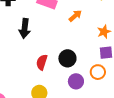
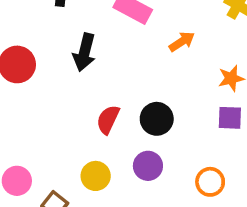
orange circle: (98, 72) -> (210, 182), moved
purple circle: (76, 81) -> (148, 166), moved

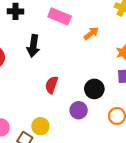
black circle: (157, 119) -> (94, 89), moved
yellow circle: (96, 176) -> (40, 126), moved

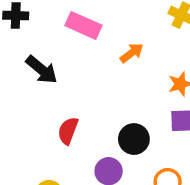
black arrow: (33, 46) -> (42, 70), turned -60

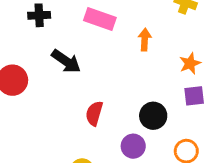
orange arrow: (132, 53) -> (145, 40), turned -45

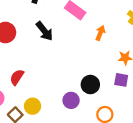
red semicircle: (94, 113) -> (17, 77), moved

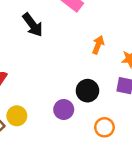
orange arrow: (100, 33) -> (98, 45), moved

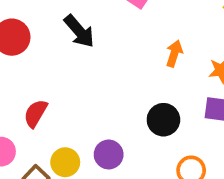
purple circle: (64, 110) -> (109, 154), moved

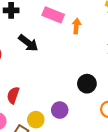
orange arrow: (174, 54) -> (76, 26), moved

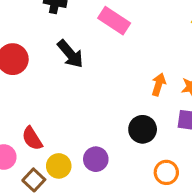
orange arrow: (76, 26) -> (159, 84), moved
red semicircle: (13, 95) -> (32, 138), moved, turned -63

